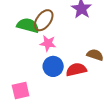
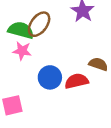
pink star: (48, 43) -> (22, 51), moved

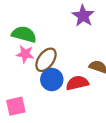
brown ellipse: (39, 24) -> (46, 60), moved

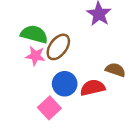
brown ellipse: (46, 60) -> (58, 47), moved
pink square: (16, 106) -> (49, 108), moved, turned -30

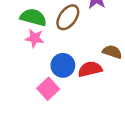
brown ellipse: (58, 47) -> (68, 17), moved

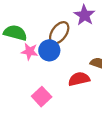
green semicircle: (33, 17) -> (15, 33), moved
blue circle: (63, 65) -> (49, 50), moved

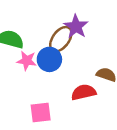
purple star: (84, 15) -> (76, 27), moved
pink square: (42, 97) -> (41, 113), turned 36

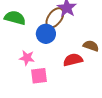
pink star: (27, 61) -> (27, 58), moved

